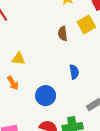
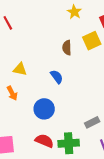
blue semicircle: (74, 72) -> (57, 77), moved, turned -32

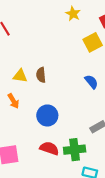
brown semicircle: (67, 48) -> (41, 75), moved
blue semicircle: (57, 77) -> (91, 82), moved

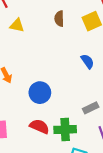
brown semicircle: (41, 75) -> (59, 19), moved
yellow triangle: (20, 76) -> (17, 25), moved

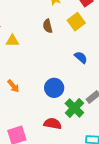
blue circle: (40, 93) -> (54, 88), moved
green cross: (65, 130) -> (74, 108), moved, turned -30

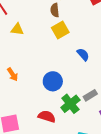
yellow square: (76, 22) -> (60, 30), moved
brown semicircle: (48, 26) -> (55, 10), moved

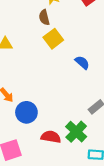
blue circle: (53, 81) -> (26, 112), moved
green cross: (70, 104) -> (76, 132), moved

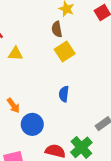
blue semicircle: (82, 62) -> (64, 94), moved, turned -128

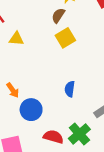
brown semicircle: (57, 29) -> (58, 16), turned 42
blue semicircle: (64, 94) -> (70, 89), moved

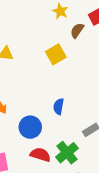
brown semicircle: (58, 16) -> (77, 30), moved
blue circle: (31, 110) -> (30, 127), moved

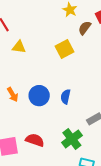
blue circle: (30, 127) -> (39, 96), moved
red semicircle: (40, 155) -> (35, 140), moved

